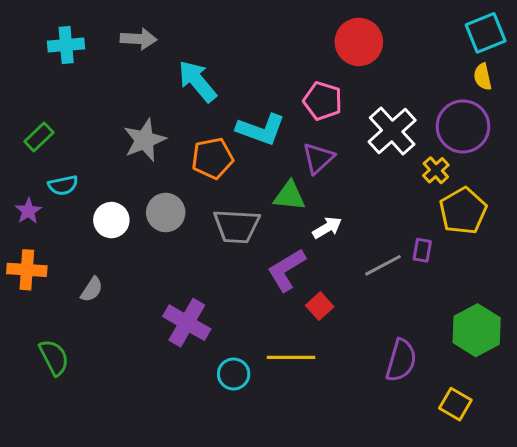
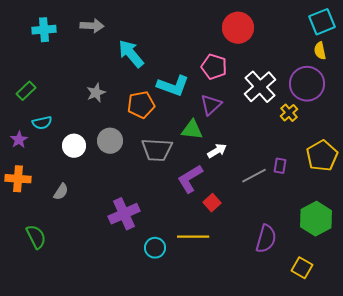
gray star: (145, 140) -> (96, 93), size x0.7
yellow pentagon: (463, 211) -> (322, 156), moved
purple cross: (187, 323) -> (124, 214), turned 36

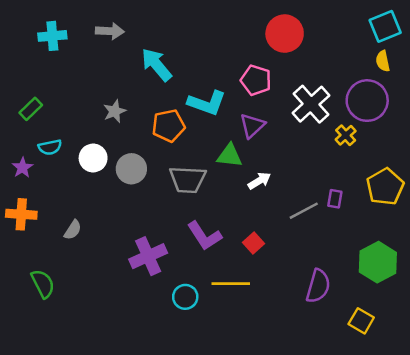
white circle: (74, 146) -> (93, 158), moved
purple L-shape: (190, 179) -> (204, 236), moved, turned -92

